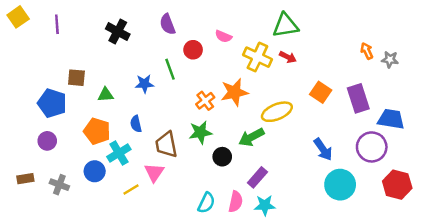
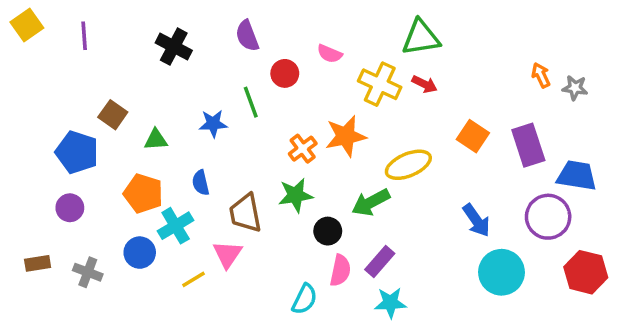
brown square: (76, 78) -> (113, 115), turned 30
pink semicircle: (236, 202) -> (340, 270), moved

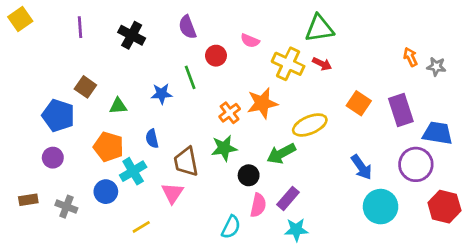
purple line: (84, 36) -> (80, 27), moved
yellow line: (193, 279) -> (141, 227), moved

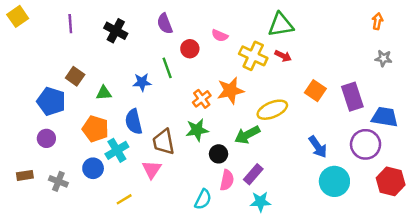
orange arrow: (410, 57) -> (377, 21), moved, turned 35
blue semicircle: (152, 139) -> (134, 122), size x1.5

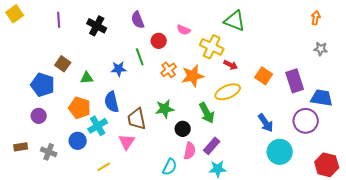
green triangle: (281, 25) -> (235, 21), turned 30
red arrow: (283, 56) -> (231, 65), moved
orange cross: (202, 99) -> (169, 70), moved
green arrow: (247, 135) -> (207, 113), turned -90
red hexagon: (391, 181) -> (327, 165), moved

